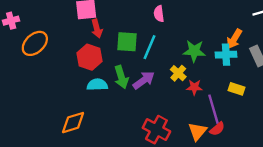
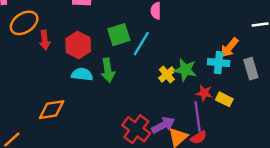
red arrow: (97, 29) -> (45, 40), moved
green square: (127, 42) -> (119, 35), turned -30
green star: (194, 51) -> (185, 70), moved
purple arrow: (144, 80) -> (163, 125), moved
red star: (194, 87) -> (204, 93), moved

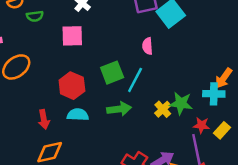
red arrow: (45, 40) -> (44, 119), moved
green arrow: (108, 70) -> (119, 109), moved, turned -85
yellow rectangle: (224, 99) -> (222, 130), turned -70

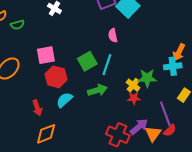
pink square: (72, 36) -> (46, 55), moved
cyan semicircle: (78, 115) -> (64, 100), turned -36
red star: (201, 125) -> (134, 98), moved

